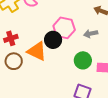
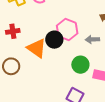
brown circle: (14, 61) -> (11, 66), moved

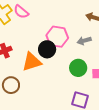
orange triangle: (37, 48) -> (32, 62), turned -40

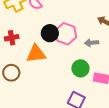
black circle: (47, 49) -> (50, 33), moved

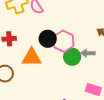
green circle: (80, 68) -> (72, 57), moved

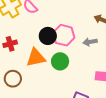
green circle: (72, 57) -> (60, 61), moved

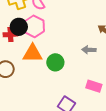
pink hexagon: (64, 35) -> (34, 26), moved
black circle: (48, 36) -> (19, 27), moved

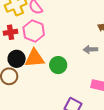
black circle: (19, 27) -> (17, 59), moved
red cross: (10, 34) -> (11, 32), moved

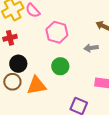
pink hexagon: (34, 31) -> (57, 32), moved
orange triangle: (35, 58) -> (37, 86), moved

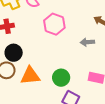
green circle: (60, 66) -> (61, 78), moved

